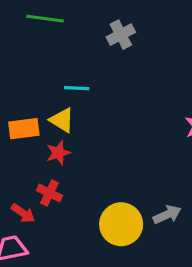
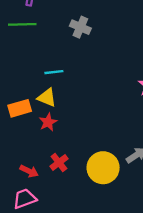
gray cross: (121, 35) -> (80, 27), turned -30
red cross: (49, 193) -> (59, 162), moved, turned 36

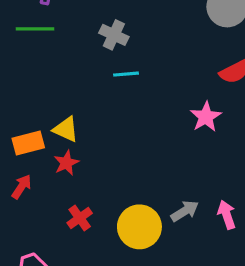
cyan line: (54, 72) -> (126, 74), moved
red arrow: (29, 171) -> (22, 187), moved, turned -84

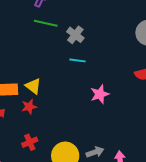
green line: (35, 29) -> (46, 23), moved
pink star: (206, 117) -> (100, 94), moved

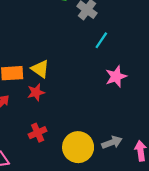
cyan line: (78, 60) -> (101, 40), moved, turned -63

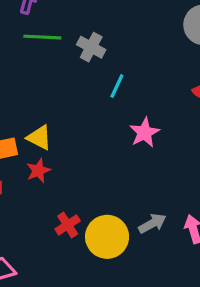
red cross: (38, 133) -> (68, 225), moved

